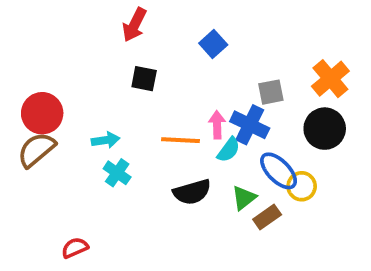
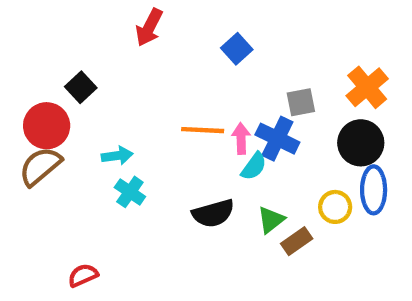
black square: (144, 79) -> (81, 87), moved, turned 36
orange line: (181, 140) -> (203, 130), moved
blue ellipse: (279, 171) -> (374, 190), moved, turned 45

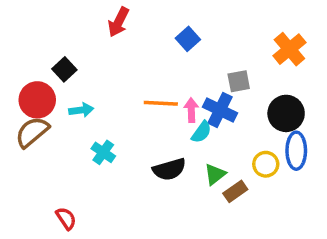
orange cross: (367, 87) -> (289, 49), moved
cyan arrow: (117, 156) -> (81, 110), moved
red semicircle: (83, 275) -> (66, 218), turned 80

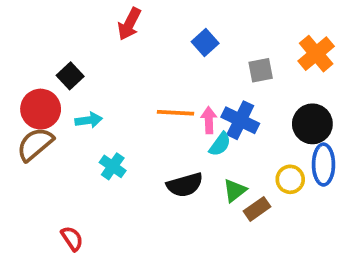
gray square: (239, 81) -> (261, 70), moved

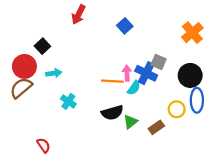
gray square: (261, 70) -> (159, 62), moved, turned 35
orange line: (176, 113) -> (112, 81), moved
green triangle: (235, 190) -> (130, 122), moved

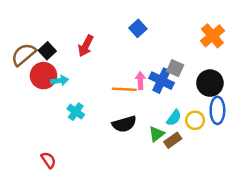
red arrow: (79, 15) -> (86, 46), moved
red circle: (24, 66) -> (43, 76), moved
brown semicircle: (21, 88) -> (24, 54), moved
cyan semicircle: (134, 88) -> (174, 118), moved
green triangle: (130, 122) -> (157, 134), moved

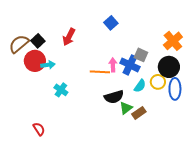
orange cross: (212, 36) -> (173, 41), moved
cyan semicircle: (174, 118) -> (140, 86), moved
yellow circle: (195, 120) -> (158, 82), moved
black semicircle: (124, 124) -> (114, 97), moved

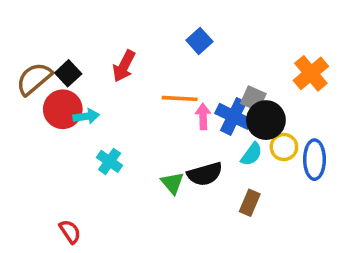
black circle: (169, 67) -> (266, 120), moved
orange line: (100, 72) -> (180, 98), moved
green triangle: (126, 108) -> (172, 183), moved, turned -32
brown rectangle: (139, 113) -> (250, 203), turned -32

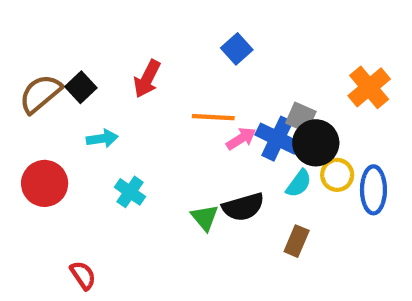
red circle: (63, 109) -> (45, 183), moved
pink arrow: (203, 116) -> (241, 139), turned 60

